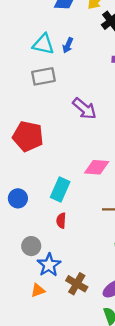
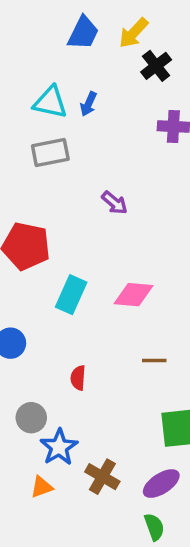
purple arrow: (84, 109) -> (114, 203), size x0.7
cyan rectangle: (60, 189) -> (71, 295), moved

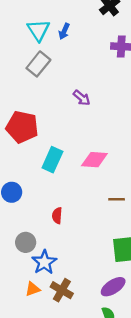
cyan triangle: (50, 102) -> (38, 30), turned 45
gray rectangle: (50, 153) -> (38, 64), turned -40
brown line: (154, 360) -> (117, 199), moved
brown cross: (102, 477) -> (62, 290), moved

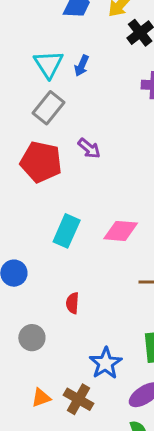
purple arrow: (82, 98) -> (89, 148), moved
red pentagon: (22, 127) -> (41, 162), moved
blue star: (44, 262) -> (106, 363), moved

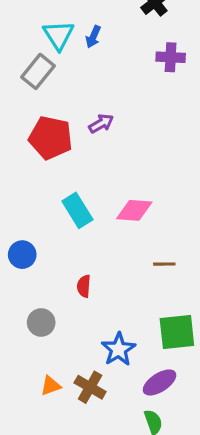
gray rectangle: (48, 108) -> (38, 71), moved
purple arrow: (89, 148) -> (101, 124), turned -70
cyan rectangle: (67, 231) -> (77, 210), turned -56

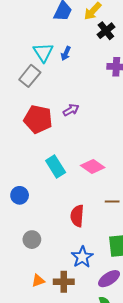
pink diamond: (134, 210) -> (93, 166), turned 30
red semicircle: (84, 286) -> (77, 216), moved, size x1.5
brown cross: (90, 387) -> (64, 282), turned -30

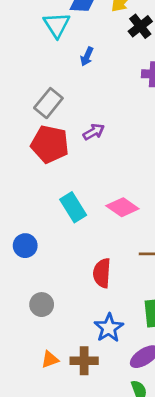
cyan triangle: (43, 52) -> (57, 25), moved
gray rectangle: (30, 76) -> (48, 103), moved

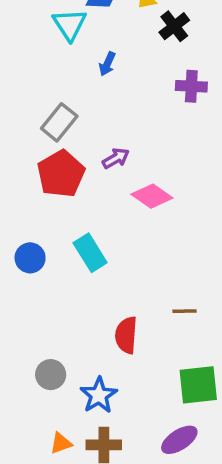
red pentagon: (50, 144) -> (61, 174), turned 30
pink diamond: (122, 207) -> (152, 196), moved
blue circle: (25, 246) -> (30, 258), moved
blue star: (109, 328) -> (99, 395), moved

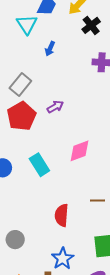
pink diamond: (152, 196) -> (80, 151), moved, turned -55
blue star: (99, 395) -> (63, 259), moved

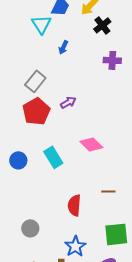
pink diamond: (80, 151) -> (91, 144), turned 65

